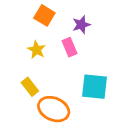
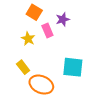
pink rectangle: (69, 47) -> (47, 31), moved

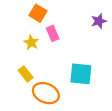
purple star: (63, 19) -> (99, 21), moved

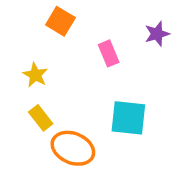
pink rectangle: (53, 33) -> (109, 53), moved
yellow star: (31, 42) -> (35, 75), moved

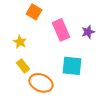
purple star: (157, 34) -> (88, 32), moved
pink rectangle: (109, 53) -> (61, 30), size x1.5

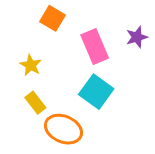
purple star: (88, 32) -> (137, 37), moved
cyan square: (72, 66) -> (96, 92), moved, turned 30

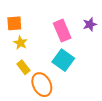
orange square: (53, 18) -> (14, 23), moved, turned -35
orange ellipse: (63, 129) -> (42, 85), turned 40

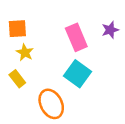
yellow rectangle: (23, 67) -> (17, 79), moved

